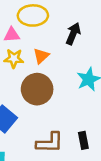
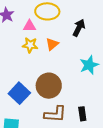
brown circle: (37, 89) -> (49, 86), moved

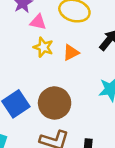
pink triangle: (29, 26) -> (38, 22), moved

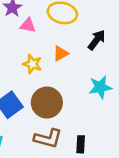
yellow star: (43, 47) -> (32, 64), moved

